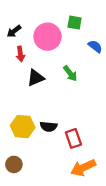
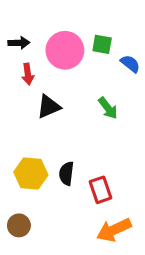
green square: (75, 23) -> (102, 44), moved
black arrow: (14, 31) -> (19, 43), turned -144
green arrow: (70, 73) -> (108, 108), moved
black semicircle: (49, 127) -> (66, 173), turned 91

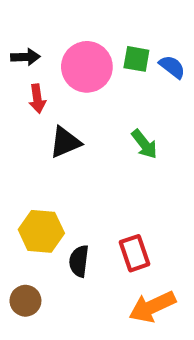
blue semicircle: (130, 64) -> (172, 67), moved
black semicircle: (66, 173) -> (79, 261), moved

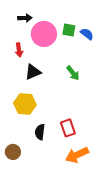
black arrow: (25, 57) -> (25, 18), moved
yellow hexagon: (41, 231) -> (25, 104), moved

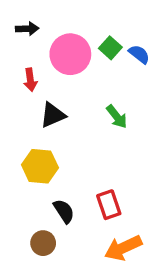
black arrow: (25, 18) -> (27, 29), moved
green square: (69, 30) -> (110, 48), turned 32
black semicircle: (40, 132) -> (64, 211), turned 140
brown circle: (13, 152) -> (43, 243), moved

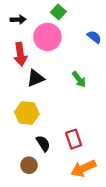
green square: (110, 48) -> (58, 12), moved
red arrow: (30, 80) -> (20, 54), size x1.5

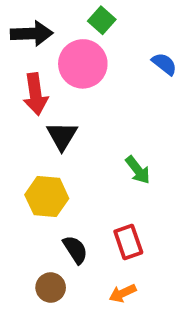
black arrow: (18, 20) -> (32, 34), size x1.5
black triangle: (36, 78) -> (62, 136), turned -36
green arrow: (79, 79) -> (138, 170), moved
orange arrow: (83, 168) -> (123, 293), moved, size x0.6

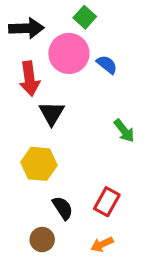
blue semicircle: (164, 64) -> (107, 64), moved
green arrow: (138, 170) -> (124, 131), moved
red rectangle: (128, 242) -> (107, 202), turned 48

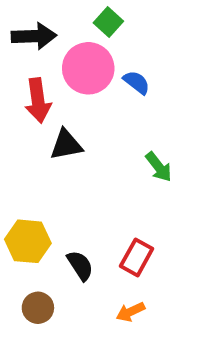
black triangle: (52, 113) -> (66, 145), turned 48
yellow hexagon: (39, 164) -> (28, 241), moved
brown circle: (42, 240) -> (38, 308), moved

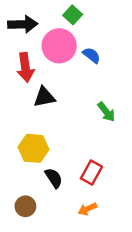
yellow hexagon: (28, 241) -> (34, 148), moved

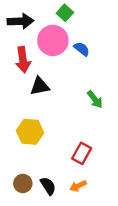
black semicircle: (54, 178) -> (48, 186), moved

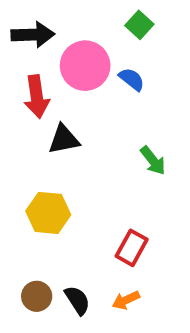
green square: (65, 13) -> (139, 25), moved

